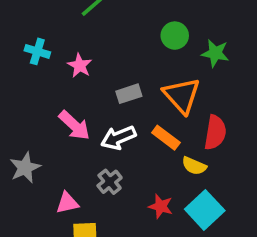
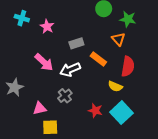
orange triangle: (182, 95) -> (118, 39), moved, size x0.6
orange rectangle: (166, 138) -> (98, 59), moved

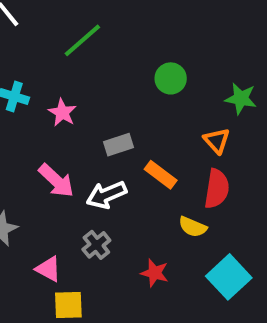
green star: (128, 19) -> (241, 99), moved
orange triangle: (118, 39) -> (217, 141), moved
pink triangle: (40, 108) -> (48, 269), turned 40
cyan square: (122, 113) -> (229, 277), moved

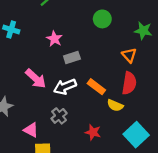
pink star: (62, 113) -> (54, 39), moved
orange rectangle: (161, 175) -> (96, 87), moved

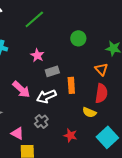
orange rectangle: (96, 87) -> (71, 85), moved, turned 49

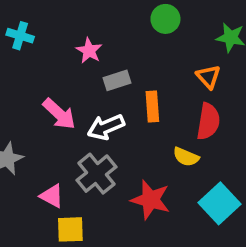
gray cross: (41, 121) -> (97, 174), size x1.5
red star: (70, 135) -> (151, 200), size x1.5

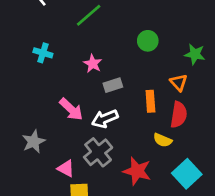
orange rectangle: (152, 106) -> (150, 101), moved

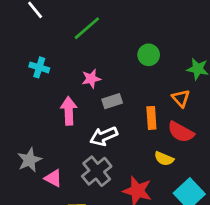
pink star: (93, 64) -> (91, 79), turned 30
pink arrow: (71, 109) -> (69, 111), moved, turned -135
red semicircle: (179, 115) -> (181, 132), turned 110
pink triangle: (66, 168) -> (53, 178), moved

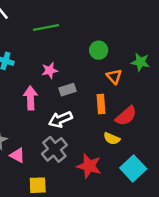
green line: (87, 28) -> (46, 27), turned 30
orange triangle: (181, 98) -> (114, 76), moved
red semicircle: (181, 132) -> (126, 116), turned -70

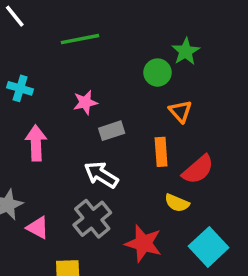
green star: (140, 62) -> (186, 51), moved, turned 30
pink arrow: (30, 98) -> (36, 143), moved
white arrow: (60, 119) -> (101, 175), turned 55

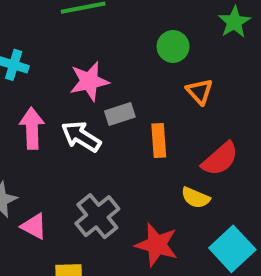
green star: (186, 51) -> (234, 22), moved
pink star: (85, 102) -> (89, 81), size x1.4
orange rectangle: (161, 152) -> (159, 141), moved
white arrow: (101, 175) -> (81, 136), moved

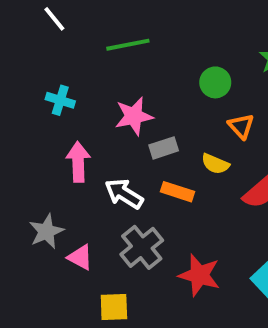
white arrow: (81, 136) -> (124, 194), moved
orange rectangle: (159, 141) -> (178, 192), moved, turned -68
yellow semicircle: (195, 198) -> (215, 164), moved

